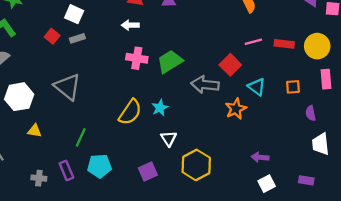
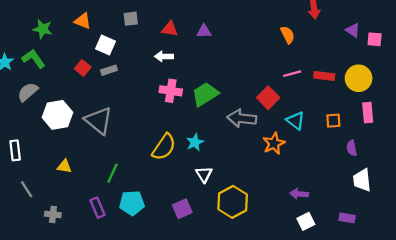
white hexagon: (19, 97) -> (57, 115), moved
gray cross: (39, 178) -> (53, 214), moved

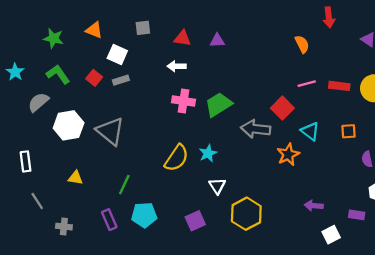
green L-shape: (33, 59) -> (58, 74), moved
purple rectangle: (347, 218) -> (357, 215), moved
white square: (306, 221) -> (331, 235), moved

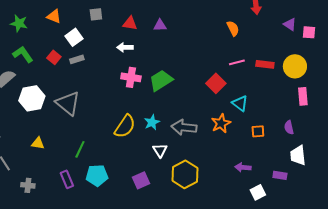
white square: (117, 55) -> (74, 37), turned 30
gray arrow: (256, 129) -> (184, 127), moved
orange square: (349, 131) -> (258, 131), moved

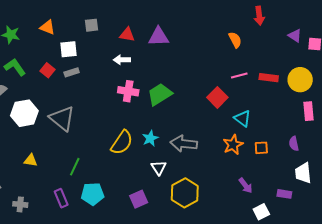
purple triangle: (160, 25) -> (159, 37), size x1.5
white square: (74, 37) -> (68, 49), turned 30
orange star: (221, 123) -> (233, 145), moved
purple arrow: (243, 167) -> (246, 186), turned -133

